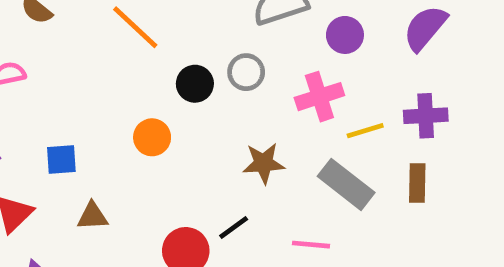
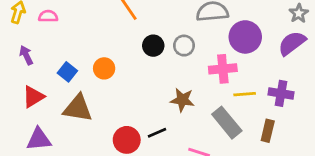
purple circle: (345, 35) -> (245, 37), size x1.5
orange circle: (152, 137) -> (104, 68), moved
blue square: (61, 160) -> (67, 72), turned 30
brown triangle: (92, 216) -> (78, 108), size x1.6

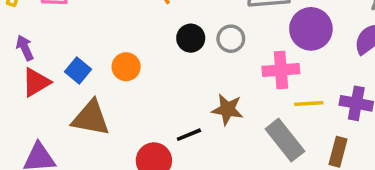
red triangle: (33, 97) -> (36, 82), moved
black line: (157, 133) -> (189, 135), moved

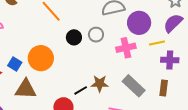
orange circle: (126, 67) -> (41, 58), size x1.6
yellow line: (309, 103) -> (157, 43), moved
brown star: (227, 109) -> (100, 84), moved

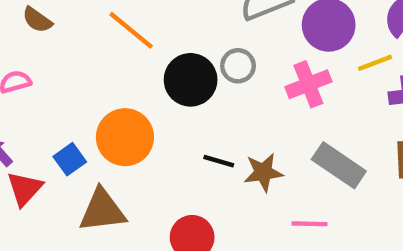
black circle: (74, 37) -> (191, 80), size x1.5
blue square: (15, 64) -> (70, 159), turned 32
black line: (81, 90) -> (219, 161), moved, turned 56

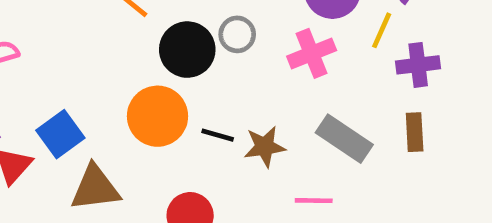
yellow line: (375, 63) -> (382, 30), turned -45
orange circle: (125, 137) -> (157, 116), moved
blue square: (70, 159) -> (60, 134), size x1.4

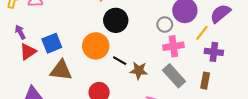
gray circle: (237, 34) -> (165, 25), moved
pink cross: (312, 53) -> (173, 46), moved

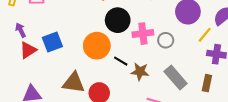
gray circle: (165, 25) -> (166, 40), moved
pink cross: (173, 46) -> (143, 34), moved
brown triangle: (61, 70) -> (74, 83), moved

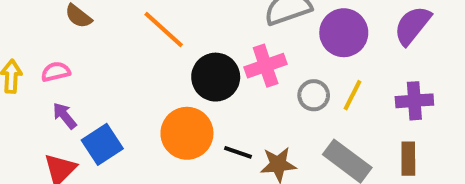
purple arrow: (21, 30) -> (65, 116), moved
pink cross: (143, 34) -> (266, 66), moved
yellow line: (205, 35) -> (352, 95), moved

